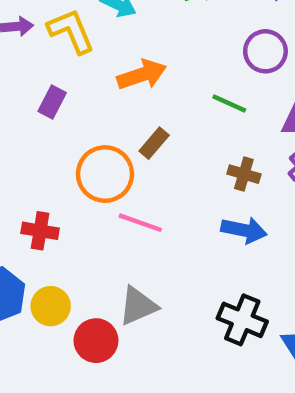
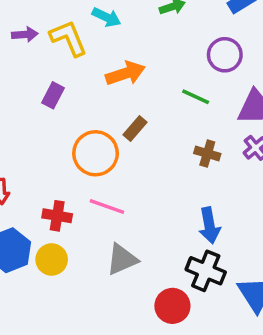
pink line: (140, 223) -> (107, 206), moved
blue arrow: (244, 230) -> (209, 225), moved, turned 68
red cross: (40, 231) -> (57, 216), moved
red circle: (96, 341) -> (172, 306), moved

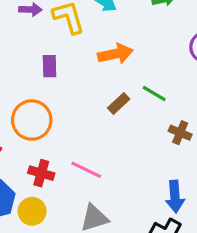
purple rectangle: (53, 95) -> (49, 66), turned -35
green line: (196, 97) -> (154, 93), moved
orange circle: (96, 153) -> (32, 120), moved

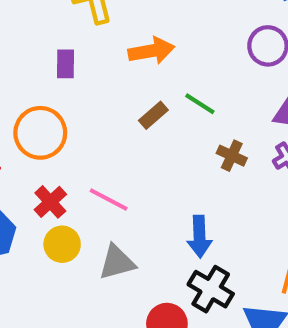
red cross: (41, 173) -> (50, 202), turned 30
blue arrow: (175, 197) -> (200, 237), moved
yellow circle: (32, 211) -> (62, 244), moved

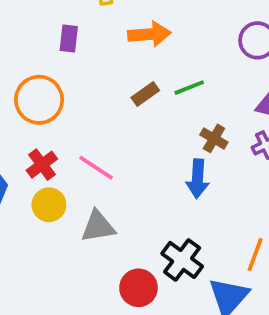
green line: (200, 104) -> (189, 88), turned -60
blue arrow: (200, 237) -> (198, 179), moved

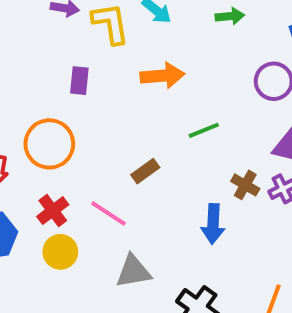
brown rectangle: (145, 94) -> (145, 171), moved
brown cross: (214, 138) -> (245, 185), moved
gray triangle: (98, 227) -> (133, 271), moved

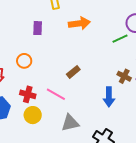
green line: (204, 130) -> (120, 39), moved
orange circle: (49, 144) -> (24, 61), size x0.6
red cross: (53, 211) -> (28, 94), turned -35

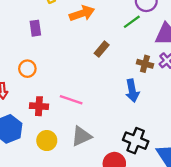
brown rectangle: (73, 72) -> (102, 49), moved
yellow circle: (33, 115) -> (47, 141), moved
gray triangle: (70, 123) -> (81, 136), moved

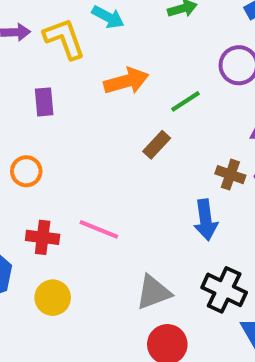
green line: (132, 22) -> (186, 101), moved
gray triangle: (81, 136) -> (153, 292), moved
black cross: (136, 141) -> (224, 290), moved

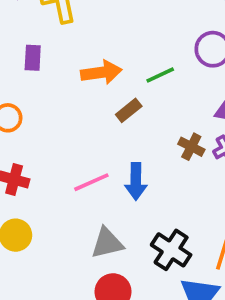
orange arrow: (126, 81) -> (101, 72), moved
blue arrow: (206, 220) -> (136, 181), moved
pink line: (99, 229) -> (91, 182), moved, turned -54

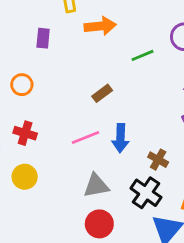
orange arrow: (101, 72) -> (100, 26), moved
brown rectangle: (129, 110) -> (102, 93), moved
brown cross: (191, 147) -> (158, 160), moved

